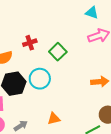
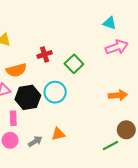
orange triangle: (54, 119) -> (58, 134), moved

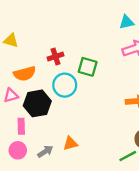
cyan triangle: (110, 23) -> (127, 22), turned -32
green square: (74, 64) -> (88, 67), turned -30
cyan circle: (55, 92) -> (65, 85), moved

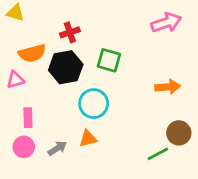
green square: (88, 67) -> (109, 60), moved
cyan circle: (65, 85) -> (94, 104), moved
black hexagon: (37, 103) -> (66, 67), moved

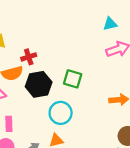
red cross: (70, 32) -> (29, 57), moved

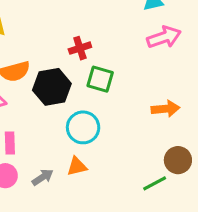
red cross: (29, 57) -> (80, 48), moved

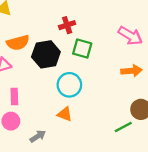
pink arrow: (164, 37) -> (130, 36), moved, turned 50
orange triangle: (77, 166) -> (65, 114), turned 35
gray arrow: (43, 177) -> (38, 136), moved

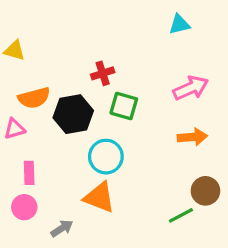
pink arrow: (130, 36) -> (191, 88), turned -55
orange triangle: (65, 114) -> (99, 197), size x1.5

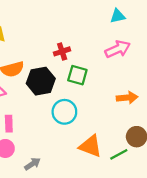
pink arrow: (191, 88) -> (118, 49), moved
orange triangle: (99, 197) -> (90, 146), moved

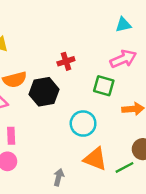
green square: (77, 75) -> (104, 86), moved
cyan circle: (64, 112) -> (83, 124), moved
gray arrow: (32, 164) -> (59, 177), moved, turned -42

